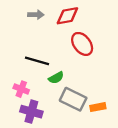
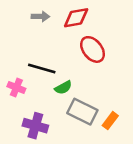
pink cross: (21, 89) -> (16, 88), moved
orange rectangle: (98, 107) -> (110, 121), turned -42

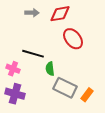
green semicircle: (63, 88) -> (50, 69), turned 112
purple cross: (35, 126) -> (15, 94), moved

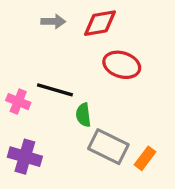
red ellipse: (73, 39) -> (122, 65), turned -35
pink cross: (13, 69) -> (18, 102), moved

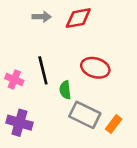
red ellipse: (122, 65) -> (95, 68), moved
black line: (55, 90) -> (43, 70), turned 60

